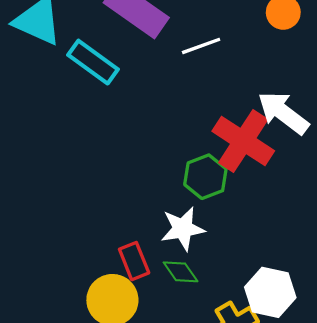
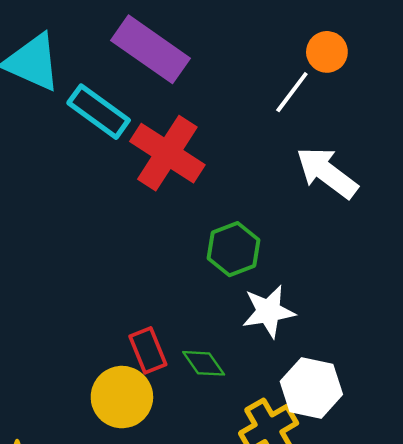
white line: (201, 46) -> (292, 92), moved, turned -33
red cross: (243, 141) -> (167, 153), moved
white star: (183, 229) -> (269, 311), moved

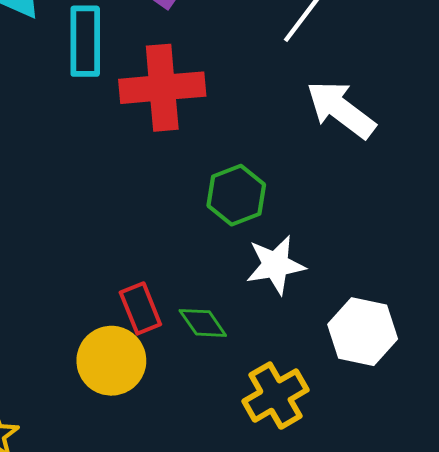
cyan rectangle: (99, 112) -> (85, 41), turned 54
red cross: (167, 153) -> (162, 88), turned -38
white hexagon: (311, 388) -> (363, 332), moved

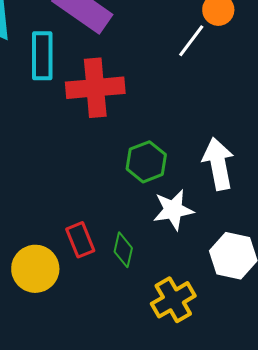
white arrow: (341, 109) -> (218, 164), moved, turned 42
green diamond: (203, 323) -> (123, 250), turned 48
yellow circle: (111, 361) -> (35, 269), moved

